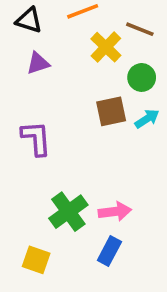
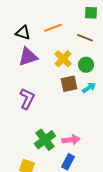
yellow cross: (106, 47) -> (63, 59), moved
purple triangle: (38, 63) -> (28, 57), size x1.5
purple L-shape: (36, 138) -> (27, 99), turned 30

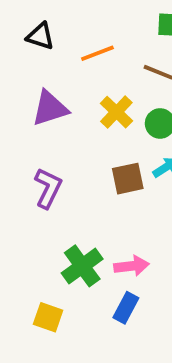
black triangle: (23, 33) -> (40, 36), moved
brown square: (69, 84) -> (128, 179), moved

